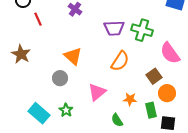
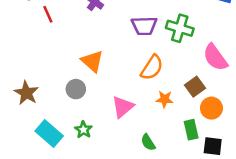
brown star: (21, 54) -> (26, 93), moved
orange star: (130, 99) -> (165, 99), moved

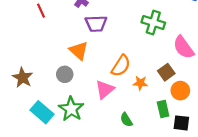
purple trapezoid: (144, 26) -> (96, 24), moved
orange semicircle: (152, 68) -> (121, 66), moved
green star: (83, 130) -> (71, 109), size x1.6

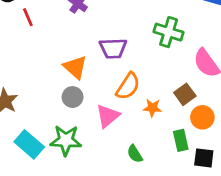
purple trapezoid: (96, 24) -> (113, 48), moved
gray circle: (65, 74) -> (73, 97), moved
green star: (71, 109) -> (66, 140), turned -30

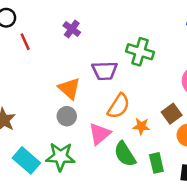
green cross: (169, 32) -> (140, 52), moved
green rectangle: (181, 140) -> (156, 163), moved
green semicircle: (135, 154) -> (125, 154), moved, size x1.5

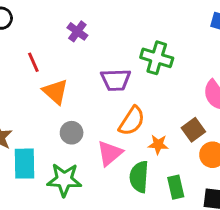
red line: (25, 42) -> (33, 62), moved
orange triangle: (69, 88) -> (55, 92), moved
green semicircle: (125, 154) -> (139, 177), turned 36
cyan rectangle: (26, 160) -> (25, 164), moved, turned 48

